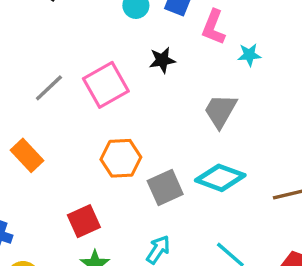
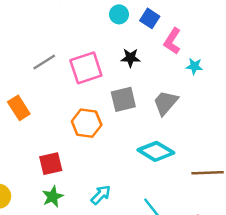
gray square: (165, 187) -> (123, 99), moved

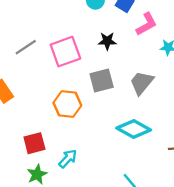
pink L-shape: (172, 41) -> (146, 24), turned -150
cyan arrow: (101, 195) -> (68, 159), moved

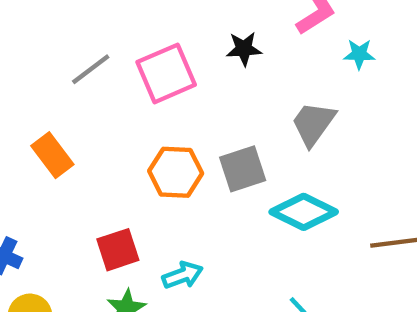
gray square: (102, 81) -> (243, 169), moved
cyan arrow: (68, 159) -> (183, 275), turned 30

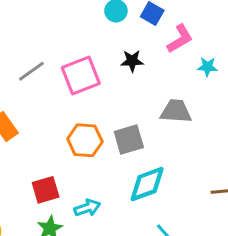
gray trapezoid: (313, 124) -> (176, 111), turned 56
cyan diamond: (304, 212) -> (147, 184), moved, turned -48

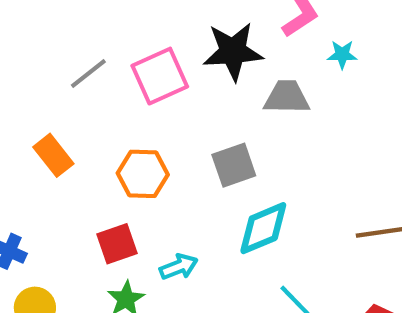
black star: (132, 61) -> (233, 51), size x1.8
gray trapezoid: (176, 111) -> (287, 97), moved
orange hexagon: (85, 140) -> (143, 174), moved

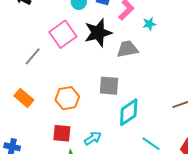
pink square: (160, 76) -> (63, 34), moved
gray square: (234, 165) -> (109, 86), turned 35
red square: (117, 244) -> (62, 133), turned 36

